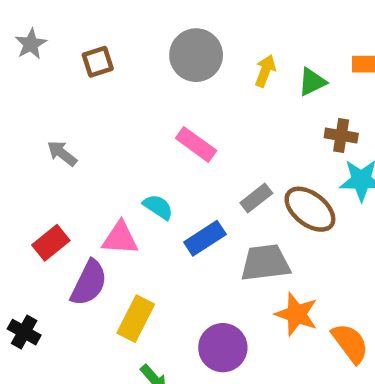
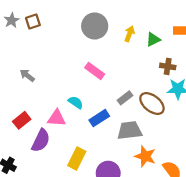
brown square: (98, 62) -> (33, 21), moved
yellow rectangle: (136, 319) -> (77, 159), moved

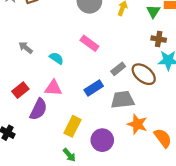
green triangle: (153, 39) -> (153, 11), moved, turned -32
cyan semicircle: (76, 102) -> (56, 58), moved

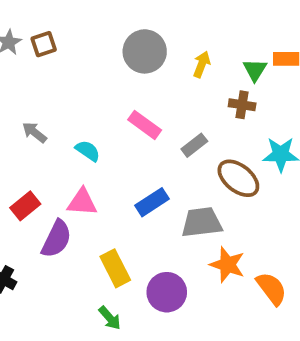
brown cross: (159, 39) -> (242, 105), moved
gray rectangle: (118, 69) -> (194, 145), moved
yellow rectangle: (72, 126) -> (115, 268), turned -54

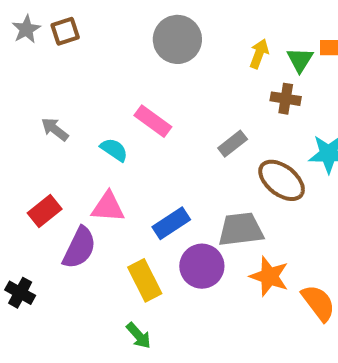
yellow arrow: (202, 64) -> (259, 54), moved
pink rectangle: (145, 125) -> (153, 121), moved
blue rectangle: (152, 202) -> (171, 223), moved
purple circle: (167, 292) -> (202, 266), moved

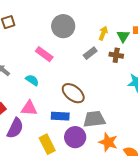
pink rectangle: (153, 121) -> (44, 54), moved
gray rectangle: (233, 144) -> (90, 53), moved
brown ellipse: (282, 180) -> (73, 93), moved
blue rectangle: (171, 223) -> (60, 116), turned 36

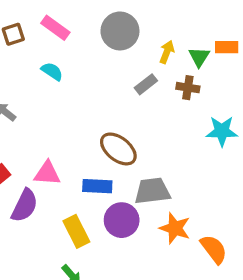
gray circle: (63, 26) -> (120, 31), moved
pink rectangle: (44, 54) -> (55, 28), moved
cyan semicircle: (32, 80) -> (52, 71), moved

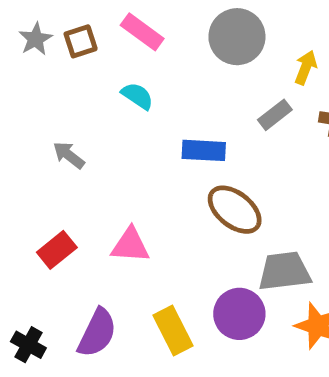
blue rectangle: (97, 186) -> (204, 150), moved
purple semicircle: (25, 206) -> (97, 333), moved

